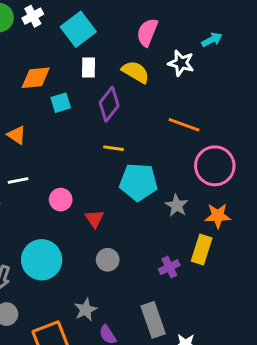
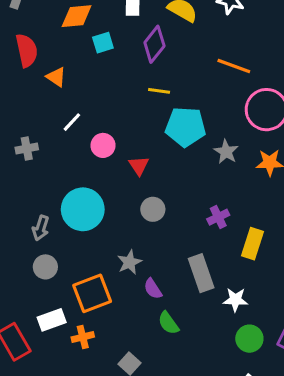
white line: (18, 181) -> (72, 122), moved, turned -36
yellow rectangle: (202, 249) -> (253, 244), moved

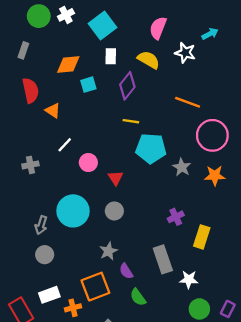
gray circle: (153, 209) -> (114, 211), moved
orange square: (92, 293) -> (95, 287), moved

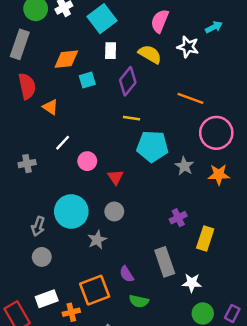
gray rectangle: (23, 50) -> (20, 44), size x1.6
gray star: (108, 251) -> (97, 240), moved
green semicircle: (138, 297) -> (139, 301), turned -42

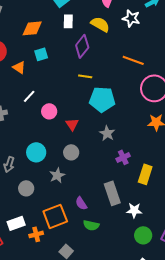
cyan square: (87, 80) -> (41, 54), moved
gray star: (184, 166) -> (107, 133), moved
cyan circle: (71, 211) -> (36, 152), size x0.7
gray circle: (42, 257) -> (26, 188), moved

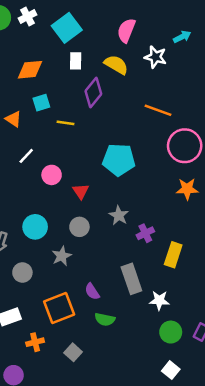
yellow line: (85, 76) -> (66, 123), moved
gray star: (107, 133) -> (119, 215), moved
orange cross: (36, 234) -> (35, 342), moved

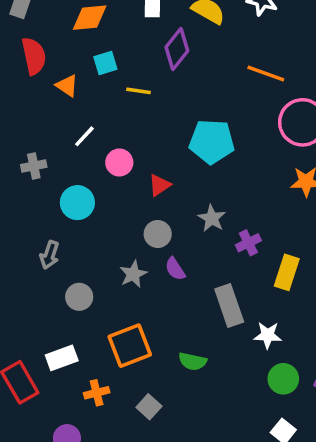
red triangle: (81, 191) -> (159, 185), turned 30
cyan circle: (35, 227) -> (77, 203), moved
purple semicircle: (92, 292) -> (175, 269), moved

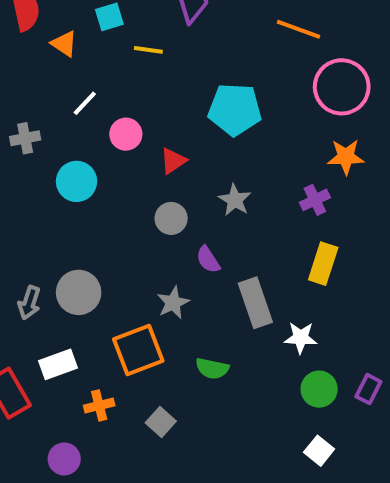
purple cross: (248, 243) -> (315, 200), moved
gray arrow: (50, 255) -> (29, 303), moved
purple semicircle: (175, 269) -> (208, 260), moved
gray star: (133, 274) -> (173, 303), moved
gray circle: (79, 297) -> (79, 292), size x1.4

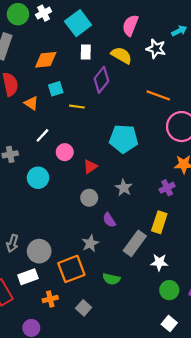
yellow rectangle: (323, 264) -> (159, 222), moved
gray circle: (79, 292) -> (39, 251), moved
gray rectangle: (255, 303) -> (135, 243), turned 55

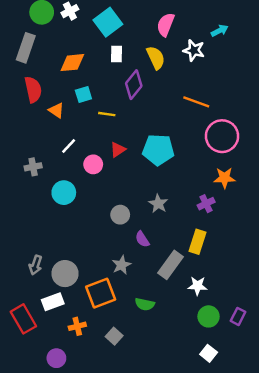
yellow semicircle: (121, 55) -> (156, 58), turned 35
red triangle: (90, 167) -> (118, 150), moved

